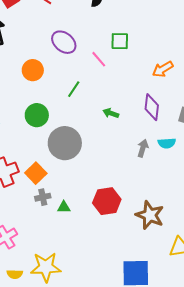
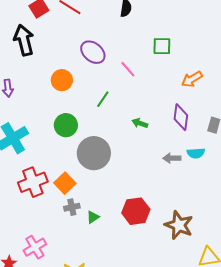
green square: (120, 41) -> (162, 46), moved
gray arrow: (143, 148) -> (172, 158), turned -108
green triangle: (64, 207) -> (93, 217), turned -32

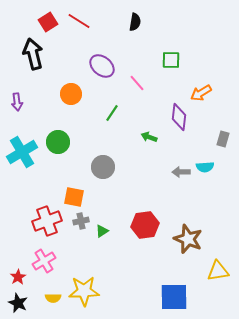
purple diamond: (181, 117) -> (179, 117), moved
green circle: (66, 125) -> (58, 142), moved
gray circle: (94, 153) -> (103, 167), size x0.7
red cross: (33, 182) -> (47, 221), moved
orange square: (65, 183) -> (74, 197), turned -35

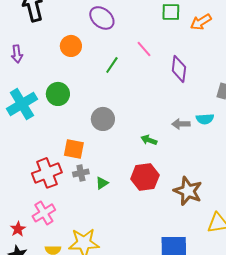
pink line: (137, 83) -> (144, 49), moved
orange arrow: (201, 93) -> (201, 22), moved
green arrow: (149, 137) -> (149, 140), moved

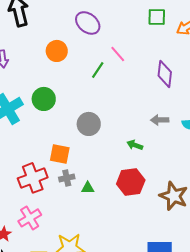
pink line: (144, 49) -> (118, 54), moved
gray arrow: (181, 124) -> (160, 120), moved
green triangle: (102, 183) -> (88, 188), turned 32

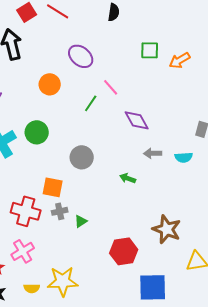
purple diamond: (165, 74) -> (137, 120), moved, turned -36
red cross: (33, 178) -> (26, 211), turned 36
red hexagon: (131, 182) -> (124, 251), moved
green triangle: (88, 188) -> (81, 221), turned -32

